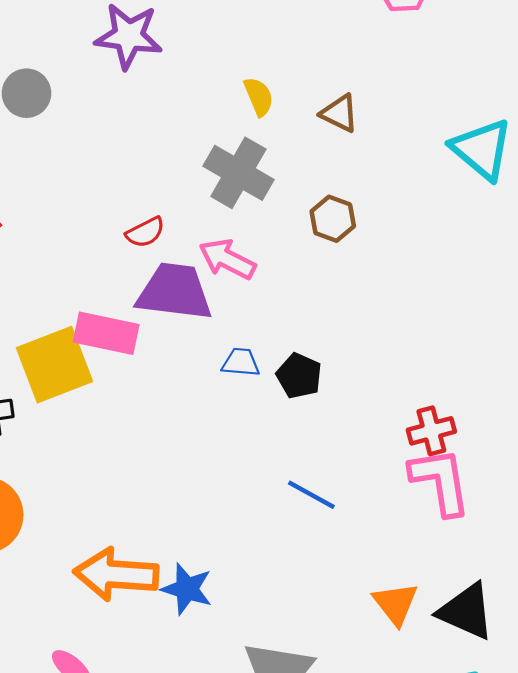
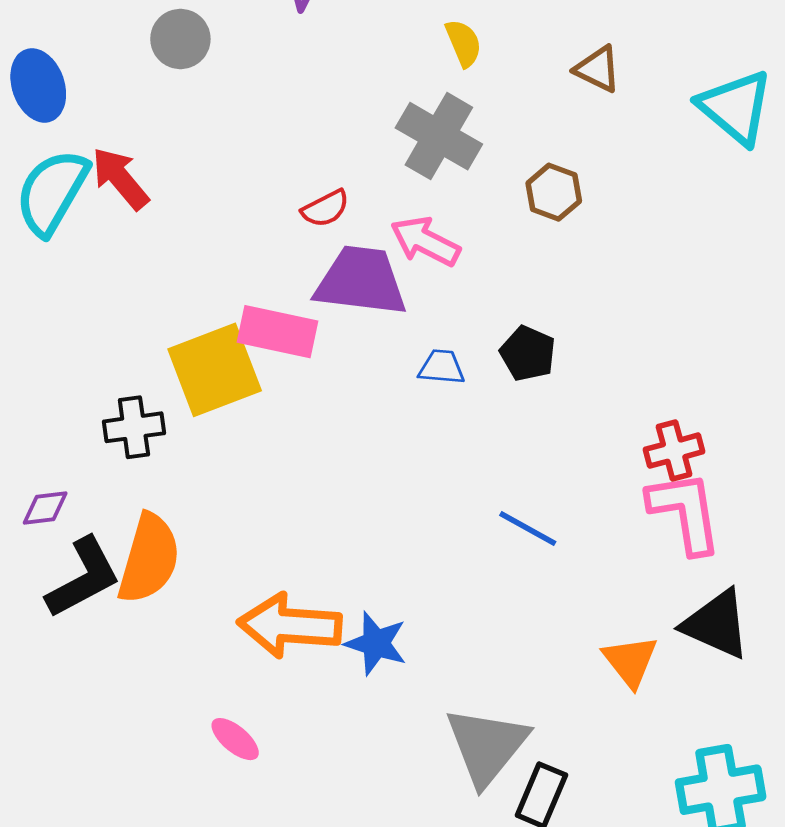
brown triangle: (339, 113) -> (597, 69), moved
black pentagon: (299, 376) -> (528, 353), moved
black triangle: (466, 611) -> (716, 624), moved

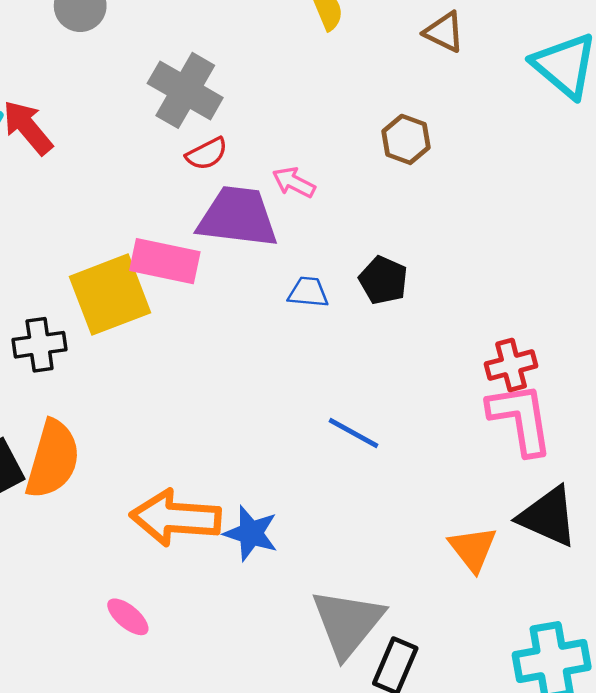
gray cross: (439, 136) -> (185, 90), moved
pink arrow: (425, 241) -> (294, 182), size x0.7
blue line: (528, 528) -> (353, 433), moved

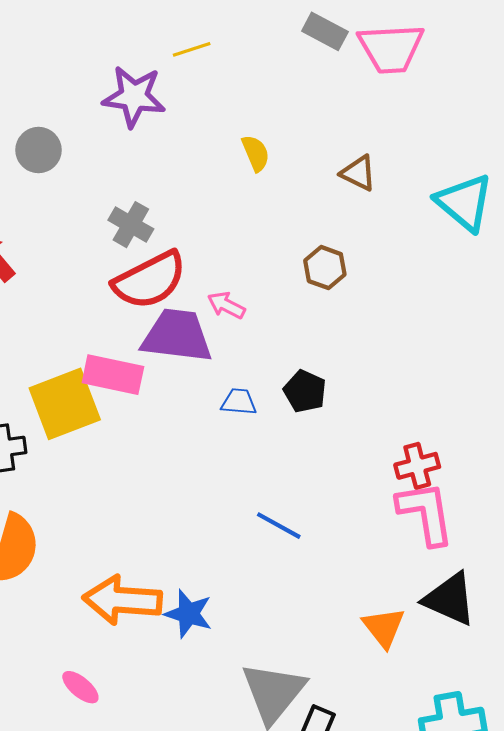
gray cross: (185, 90) -> (131, 225), size x0.7
red semicircle: (207, 154) -> (150, 280), size x2.0

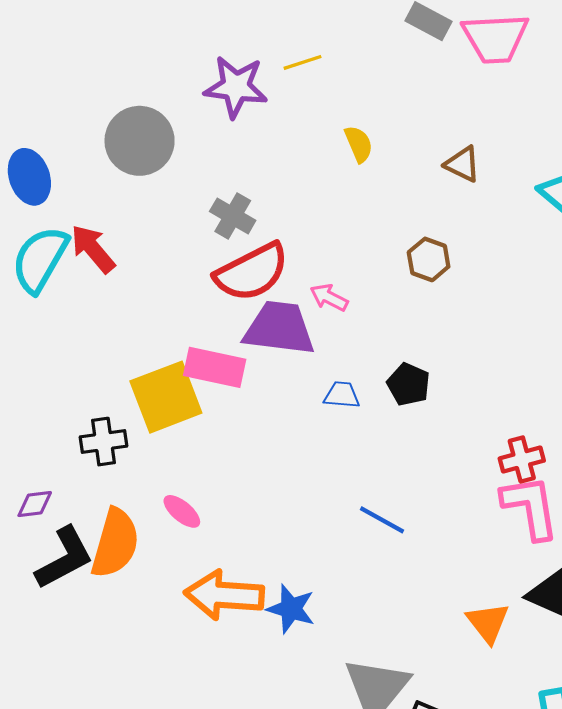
yellow line: (192, 49) -> (303, 62), moved
gray circle: (38, 150) -> (140, 141), size x1.5
pink ellipse: (80, 687) -> (182, 511), moved

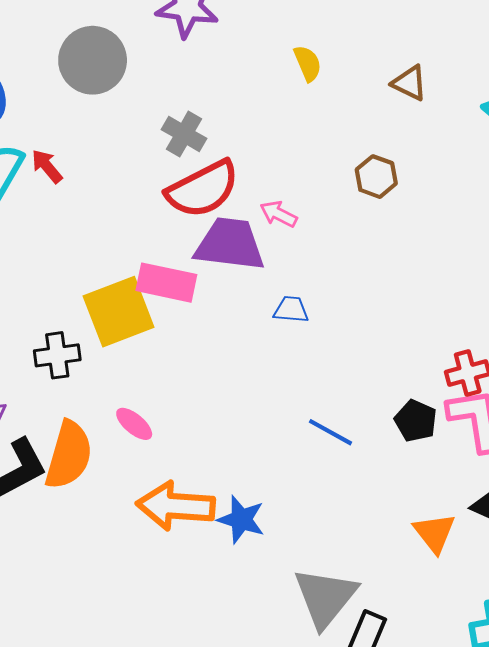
red arrow: (93, 249) -> (47, 166), size x0.7
black pentagon: (408, 384) -> (416, 421), moved

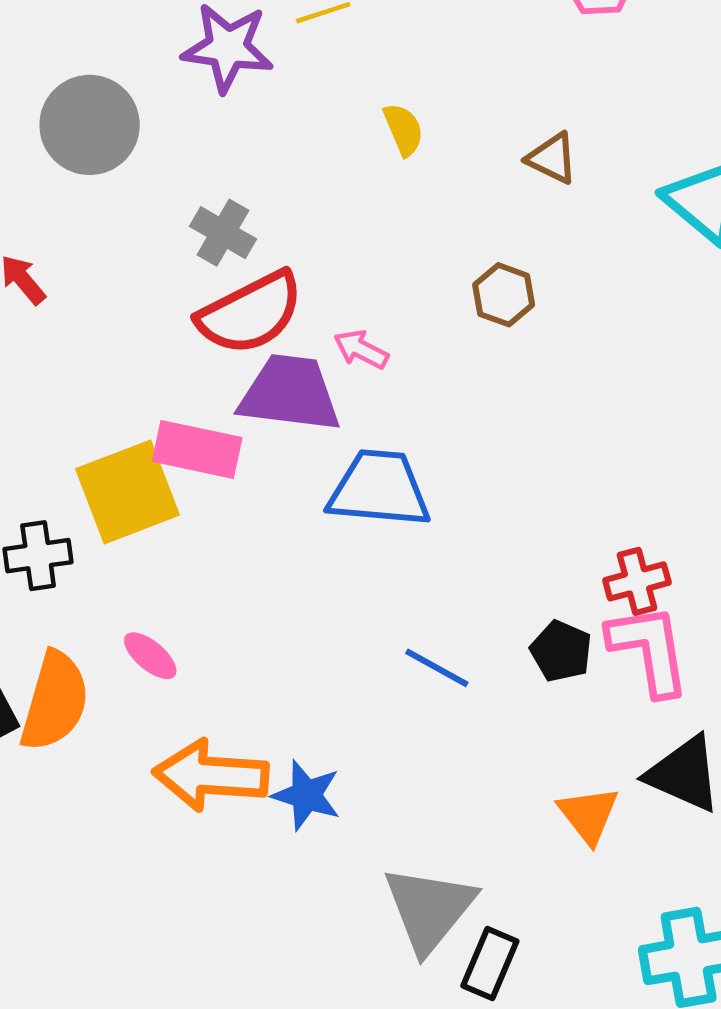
blue trapezoid: (291, 310) -> (379, 489), size x2.0

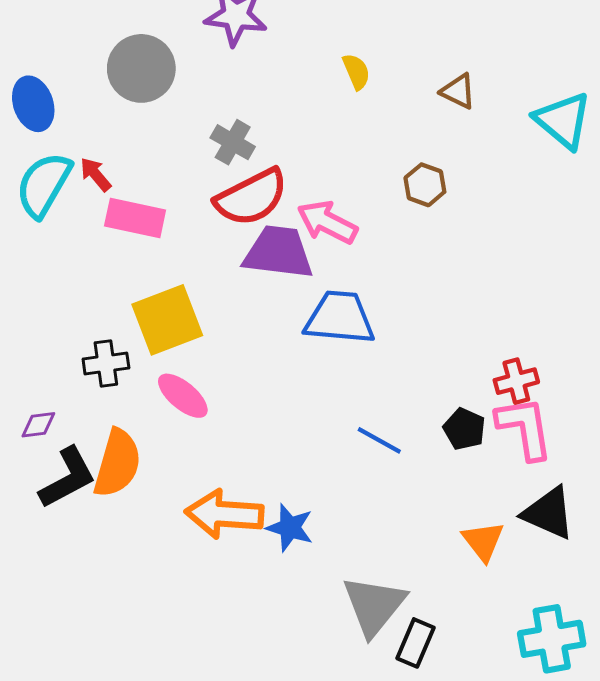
pink arrow: (361, 349) -> (327, 222), size x1.6
pink rectangle: (197, 449) -> (135, 218), moved
pink ellipse: (150, 656) -> (183, 396), moved, size x1.4

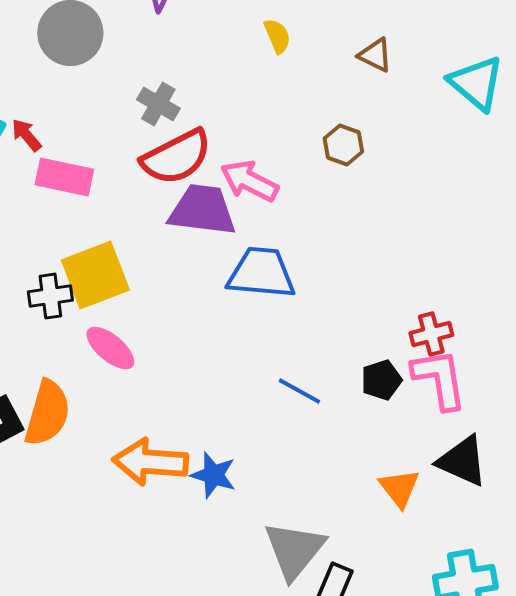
black cross: (106, 363) -> (50, 296), moved
black pentagon: (464, 429) -> (381, 380), turned 30

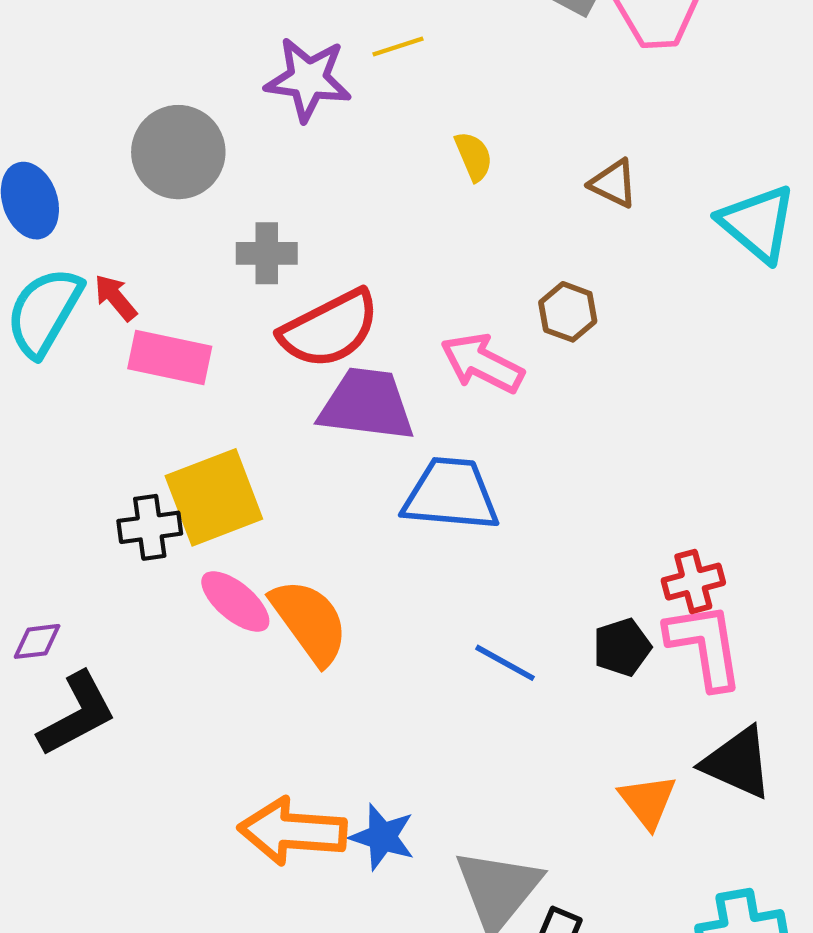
gray cross: (158, 104) -> (267, 253), moved, turned -30
pink arrow: (249, 181) -> (482, 363), moved
orange semicircle: (47, 413) -> (310, 621), moved, turned -52
orange arrow: (150, 462) -> (292, 831), moved
blue star: (213, 475) -> (382, 837), moved

